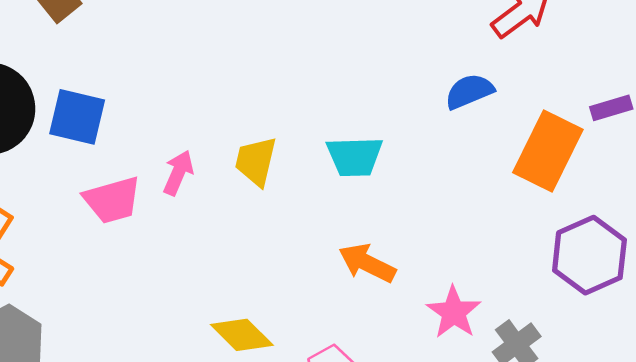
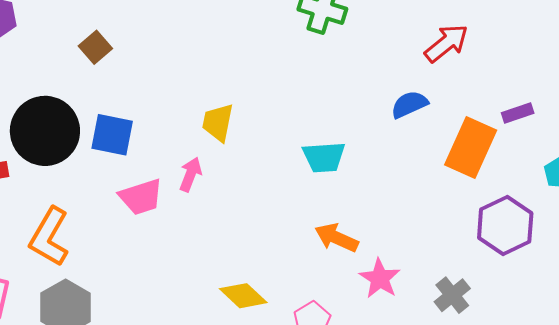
yellow trapezoid: (256, 161) -> (218, 122), moved
pink star: (454, 312) -> (380, 278), moved

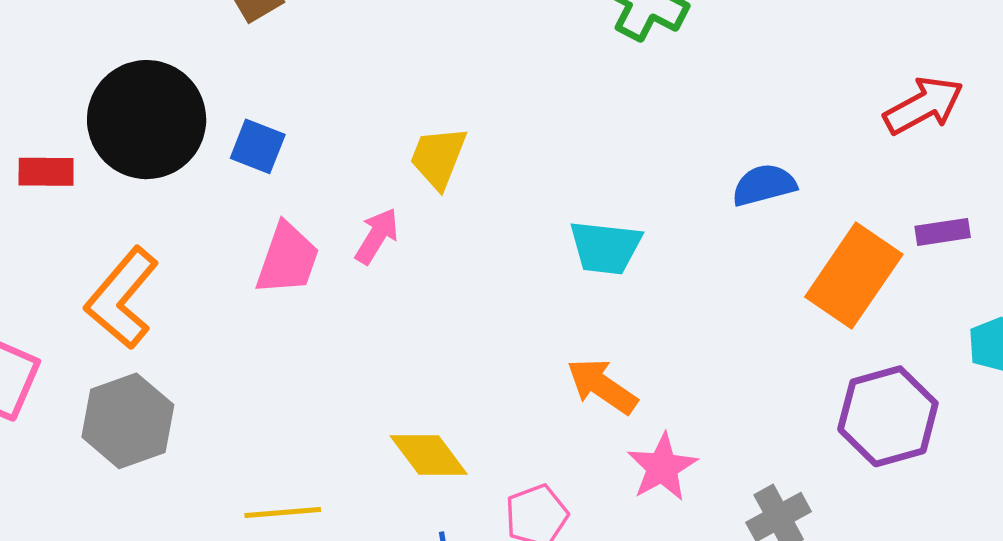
red arrow: (446, 43) -> (924, 105), moved
blue square: (112, 135) -> (258, 146), size x0.7
pink trapezoid: (141, 197) -> (288, 259), turned -63

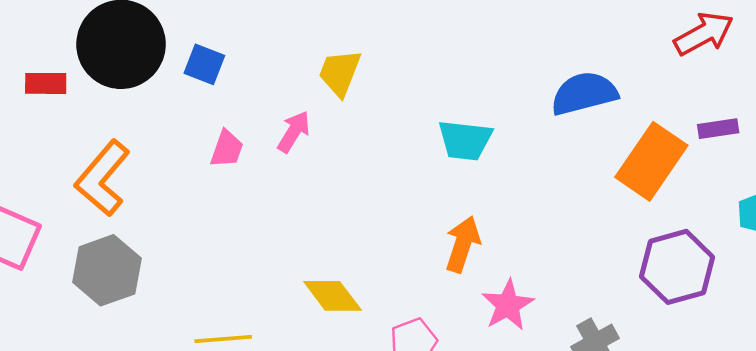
blue semicircle: (764, 185) -> (584, 93), size x1.4
pink trapezoid: (288, 259) -> (227, 149), size x0.7
orange arrow: (602, 386) -> (463, 244), turned 74

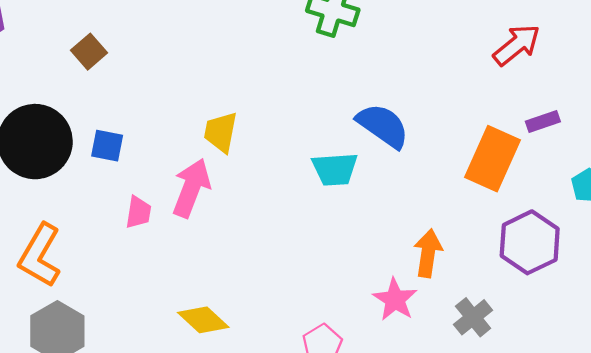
blue semicircle: (584, 93) -> (383, 126), moved, turned 60
pink arrow: (294, 132) -> (191, 188), size x1.6
orange arrow: (463, 244) -> (428, 253), moved
yellow diamond: (333, 296) -> (203, 320), moved

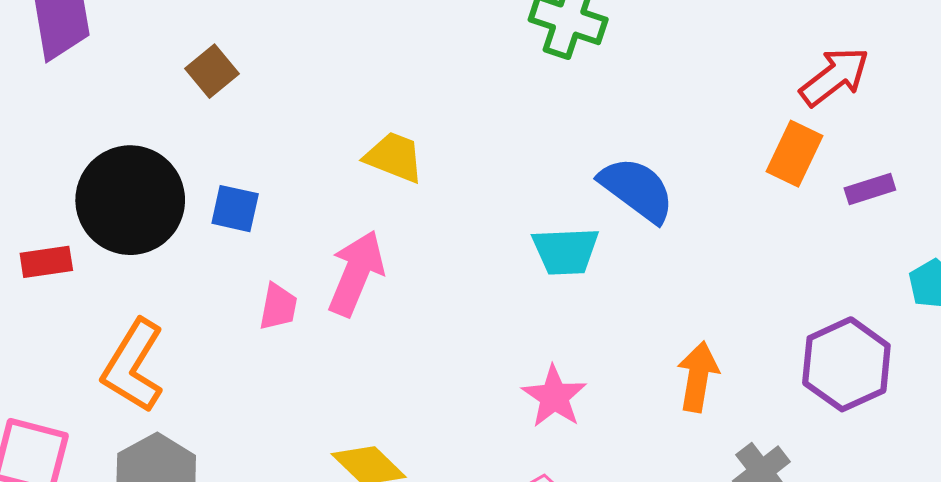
yellow trapezoid: (221, 132) -> (394, 157), moved, turned 99
orange rectangle: (493, 159) -> (795, 154), moved, size x0.7
pink star: (395, 299) -> (554, 397), moved

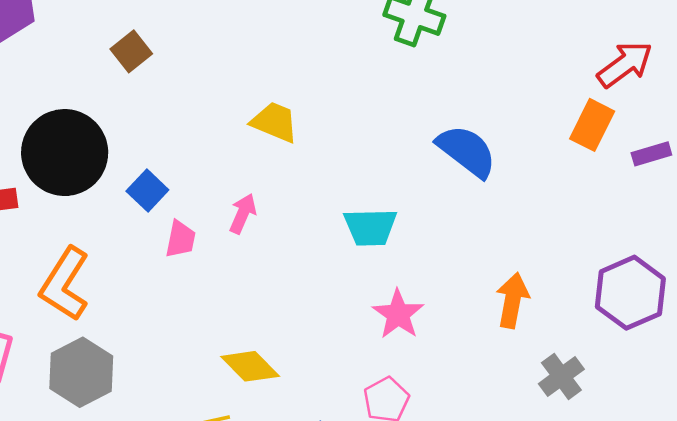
blue square: (235, 209) -> (147, 190), moved, turned 30
cyan trapezoid: (565, 251) -> (370, 227), moved
pink arrow: (356, 273) -> (243, 214), size x0.6

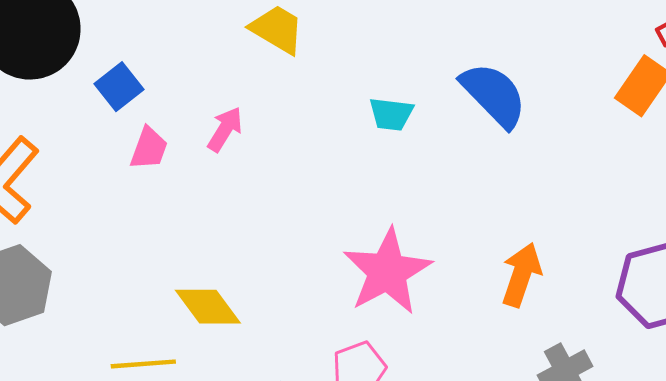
cyan trapezoid: (370, 227) -> (391, 114), moved, size x0.7
pink star: (398, 314) -> (387, 272), size x1.5

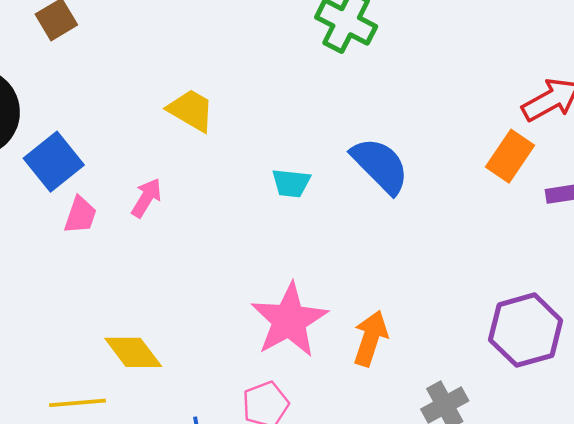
blue square: (119, 87) -> (54, 162), size x1.4
orange arrow: (521, 275) -> (370, 338), moved

